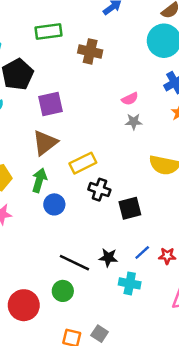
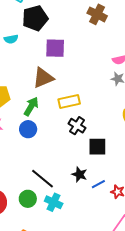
blue circle: (54, 204) -> (28, 129), moved
black star: (108, 258) -> (79, 174), moved
cyan cross: (130, 283) -> (54, 202), moved

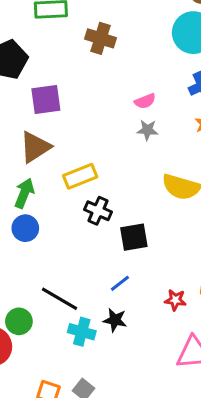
black star: (79, 174) -> (115, 320), moved
blue line: (98, 184) -> (120, 283), moved
green circle: (28, 199) -> (19, 321), moved

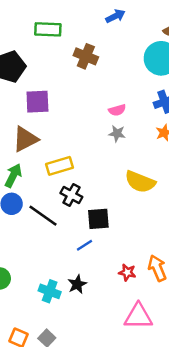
blue line: (120, 283) -> (84, 245), moved
black line: (59, 299) -> (43, 216), moved
black star: (115, 320) -> (77, 284), turned 30

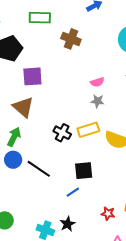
brown triangle: (25, 139) -> (23, 107), turned -50
yellow rectangle: (60, 166) -> (88, 130), moved
black cross: (71, 195) -> (62, 133), moved

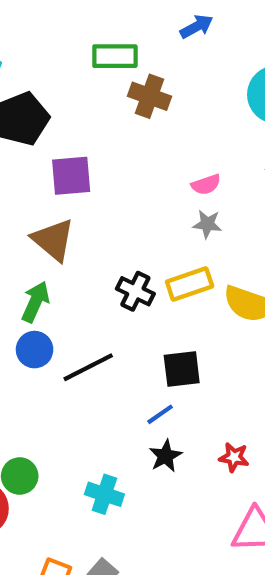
green rectangle: (40, 18) -> (115, 56), moved
black line: (39, 169) -> (88, 367), turned -60
black star: (68, 224) -> (165, 456), moved

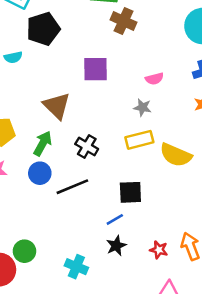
purple square: (71, 176) -> (95, 69), moved
gray star: (207, 224) -> (143, 108), moved
black cross: (135, 291) -> (87, 146), moved

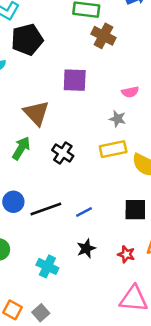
blue circle: (40, 173) -> (13, 202), moved
black line: (72, 187) -> (46, 209), moved
black square: (130, 192) -> (135, 210), moved
blue line: (115, 219) -> (84, 212), moved

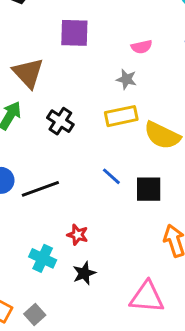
blue line: (84, 212) -> (111, 176), moved, turned 70
black star: (86, 248) -> (84, 273), moved
red star: (126, 254) -> (78, 235), moved

